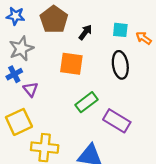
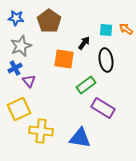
black arrow: (85, 32) -> (84, 43), moved
orange arrow: (144, 38) -> (126, 29), moved
green rectangle: (87, 102) -> (86, 85), moved

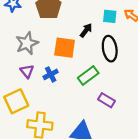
gray star: (21, 46) -> (27, 43), moved
blue cross: (15, 68) -> (51, 74), moved
purple rectangle: (103, 108) -> (106, 100), size x0.7

